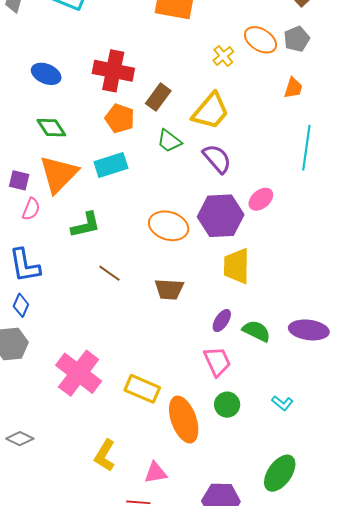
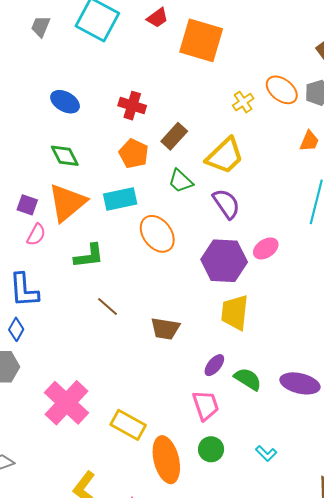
red cross: (113, 71) -> (132, 106), size x0.7
orange ellipse: (169, 226) -> (157, 234), moved, turned 30

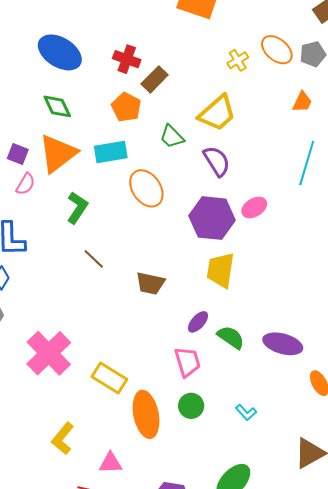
blue ellipse: (65, 102) -> (60, 52), size x1.5
brown rectangle: (174, 136) -> (155, 79), moved
green L-shape: (89, 256) -> (77, 208), turned -52

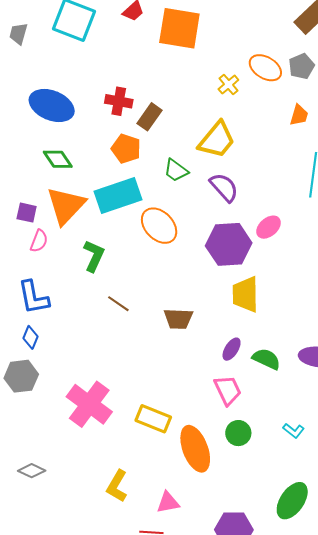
cyan rectangle: (111, 152) -> (118, 195), size x1.4

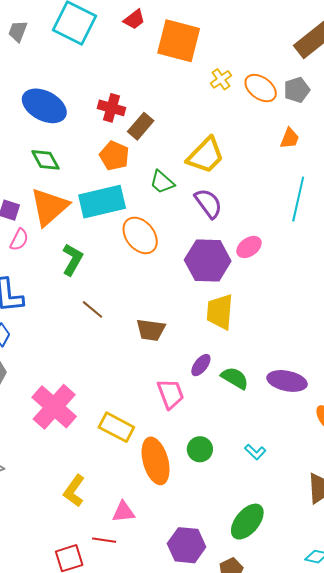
yellow cross: (228, 85) -> (221, 79), moved
pink trapezoid: (228, 390) -> (171, 394), moved

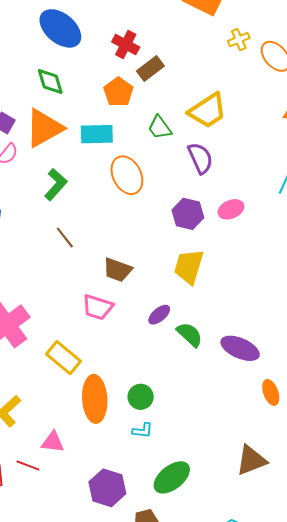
cyan rectangle: (102, 202) -> (97, 134), size x0.7
purple hexagon: (208, 260) -> (188, 214), size x0.7
pink trapezoid: (171, 394) -> (98, 307), moved, turned 116
cyan L-shape: (255, 452) -> (143, 430), moved, turned -50

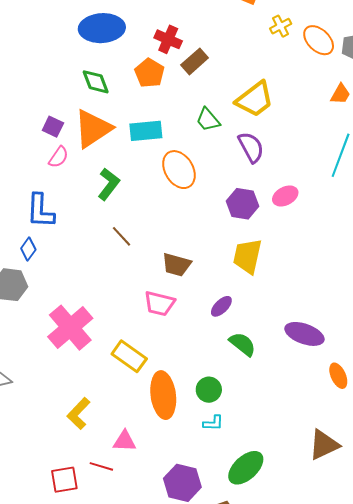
blue ellipse: (60, 28) -> (102, 28), turned -39
orange pentagon: (118, 92) -> (149, 73), moved
green semicircle: (190, 334) -> (242, 344), moved

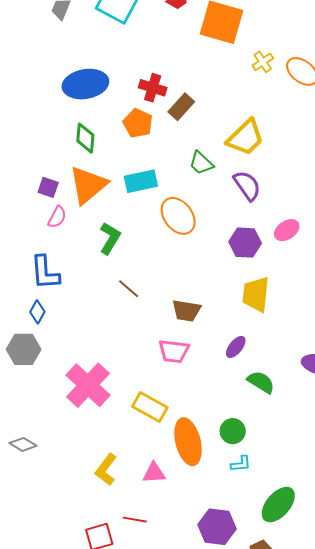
green diamond: (96, 82) -> (85, 138), turned 32
pink triangle: (125, 441) -> (154, 473), moved

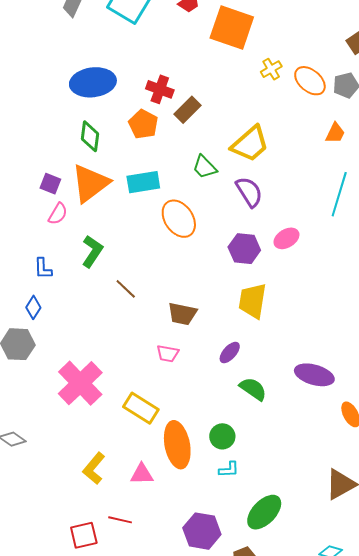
green L-shape: (110, 238) -> (92, 251), moved
blue L-shape: (45, 273) -> (43, 269), size x0.6
pink trapezoid: (174, 351) -> (168, 354), size x0.7

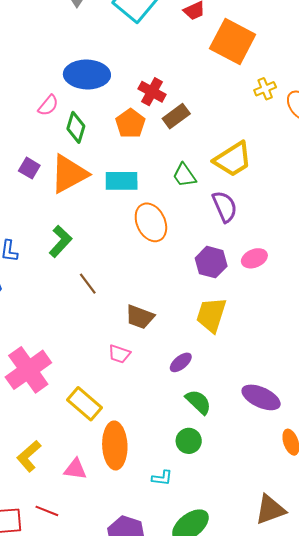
pink semicircle: (58, 214) -> (48, 105), moved
green circle: (222, 436) -> (189, 441), moved

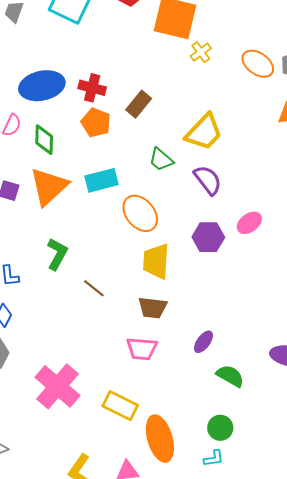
yellow cross: (265, 89) -> (201, 52), moved
red cross: (152, 92) -> (92, 88), moved
yellow trapezoid: (211, 315) -> (156, 261), moved
pink trapezoid: (119, 354) -> (142, 349), size x1.4
green circle: (189, 441) -> (220, 428), moved

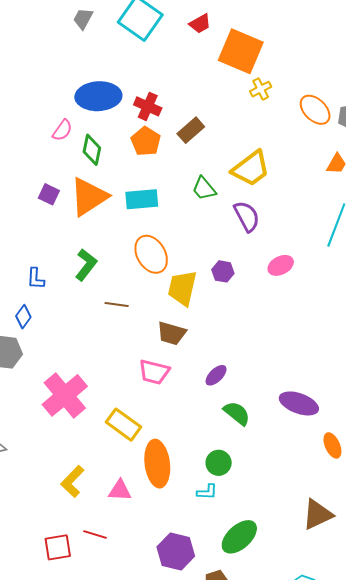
orange ellipse: (140, 213) -> (151, 254), moved
purple hexagon: (208, 237) -> (223, 271), moved, size x0.7
brown line: (94, 288) -> (117, 305), turned -40

